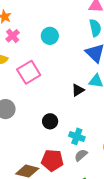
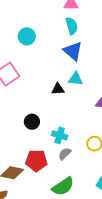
black triangle: (78, 90) -> (58, 89), turned 32

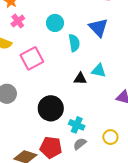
cyan semicircle: (72, 26) -> (74, 43), moved
blue triangle: (73, 51) -> (98, 28), moved
black circle: (32, 122) -> (51, 108), size x1.6

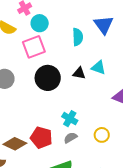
cyan circle: (55, 23) -> (40, 23), moved
black circle: (51, 108) -> (48, 78), moved

